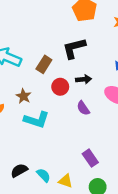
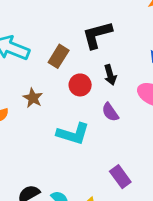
black arrow: (84, 79) -> (110, 75), turned 80
cyan L-shape: (36, 120) -> (73, 134), moved

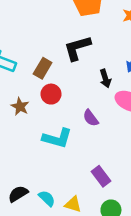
black arrow: (110, 75) -> (105, 79), moved
red circle: (80, 85) -> (51, 94), moved

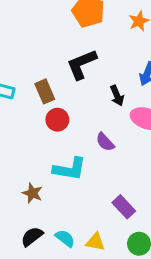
brown rectangle: (43, 68) -> (45, 91), turned -48
brown star: (20, 107) -> (32, 193), moved

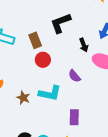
brown star: (32, 193) -> (23, 98), moved
purple rectangle: (124, 207) -> (74, 117), moved, turned 42

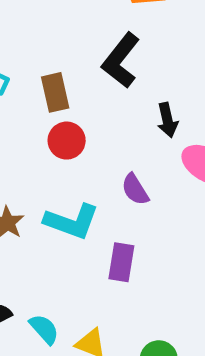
black L-shape: (61, 23) -> (121, 61), turned -40
purple rectangle: (74, 117) -> (121, 262), moved

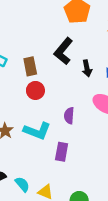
black arrow: (167, 120) -> (87, 68), moved
purple semicircle: (135, 189) -> (69, 116), turned 35

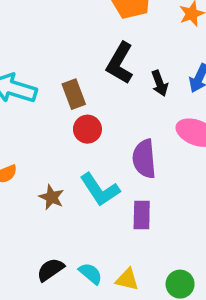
purple semicircle: (69, 116) -> (144, 159), size x1.5
cyan L-shape: (37, 131) -> (100, 190), turned 44

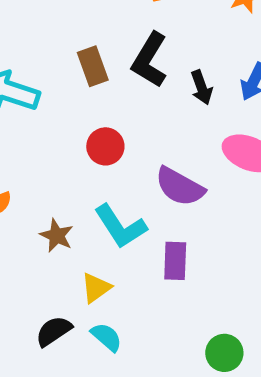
brown rectangle: (74, 94) -> (93, 66), moved
purple semicircle: (144, 159) -> (180, 187), turned -57
yellow triangle: (127, 279) -> (96, 288), moved, turned -50

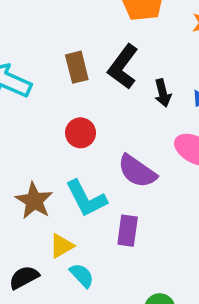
brown star: (57, 236) -> (34, 201), size x1.4
cyan semicircle: (106, 337) -> (82, 275), moved

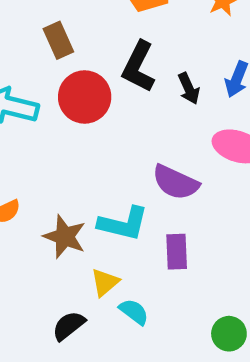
brown rectangle: (77, 67) -> (58, 40), moved
red circle: (81, 133) -> (85, 97), moved, size x1.5
cyan L-shape: (86, 199) -> (123, 224), turned -39

